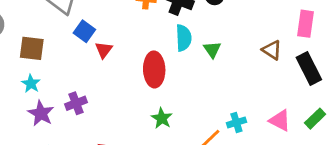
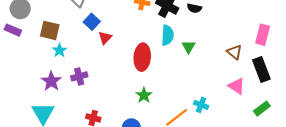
cyan star: (31, 84) -> (60, 50), moved
pink triangle: (280, 120) -> (237, 86), moved
cyan cross: (236, 122) -> (201, 105), turned 32

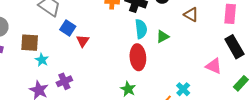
green triangle: (189, 47) -> (163, 37), turned 40
brown triangle: (234, 52) -> (191, 15), moved
red ellipse: (142, 57) -> (138, 57), moved
cyan cross: (201, 105) -> (183, 89), turned 32

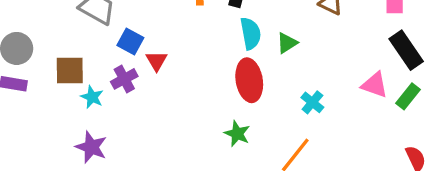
purple cross: (64, 81) -> (124, 79), moved
green rectangle: (241, 83) -> (408, 96), moved
cyan cross: (183, 89) -> (312, 102), moved

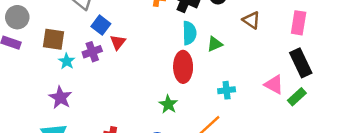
cyan cross: (312, 102) -> (227, 90), turned 35

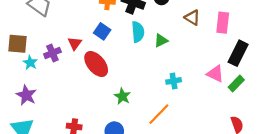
pink rectangle: (299, 23) -> (223, 23), moved
blue square: (101, 25) -> (102, 31), moved
black rectangle: (301, 63) -> (238, 53), turned 55
red ellipse: (183, 67) -> (96, 64), moved, turned -36

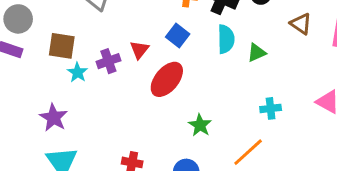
red ellipse: (96, 64) -> (167, 79), turned 76
purple star: (26, 95) -> (54, 118), moved

